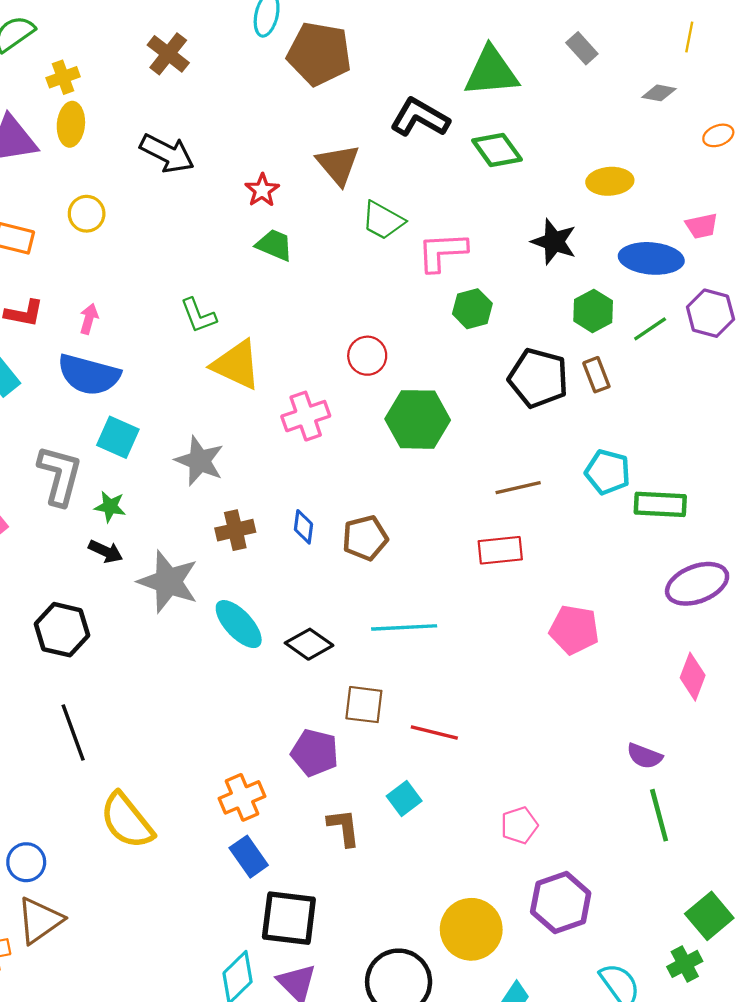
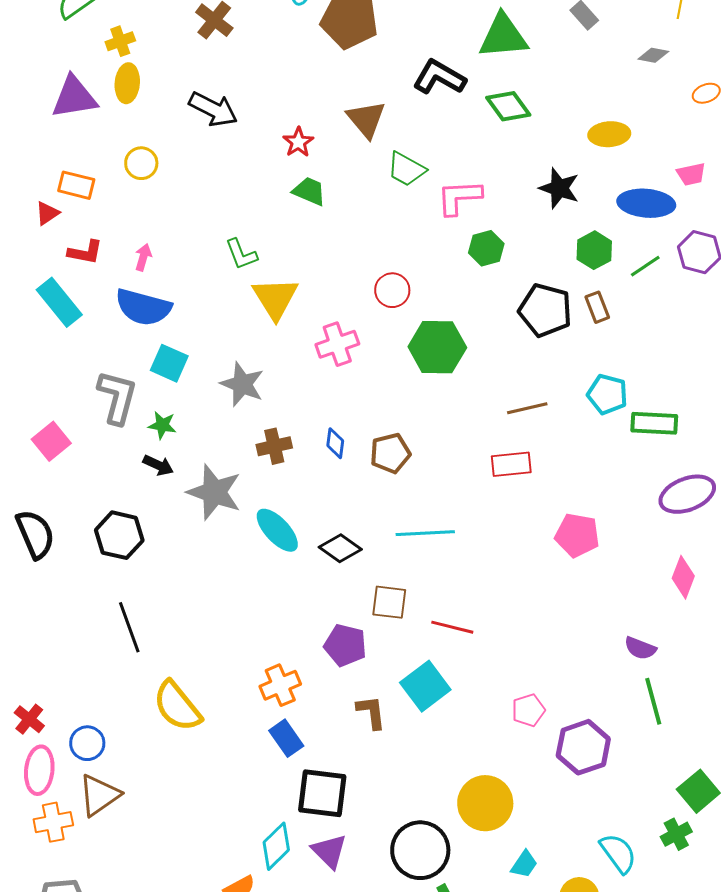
yellow triangle: (236, 365) -> (275, 298), turned 33
cyan square: (404, 798) -> (425, 686), size x1.6
purple hexagon: (561, 902) -> (583, 747), moved

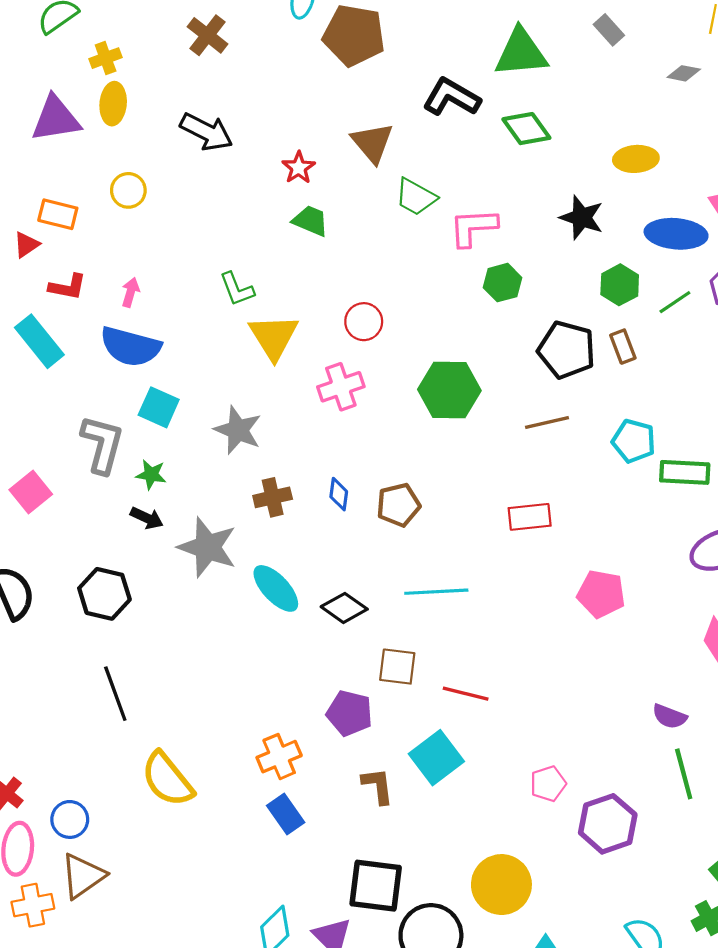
red circle: (392, 290) -> (364, 322), moved
brown line: (527, 408) -> (547, 423), moved
black square: (322, 793) -> (376, 886), moved

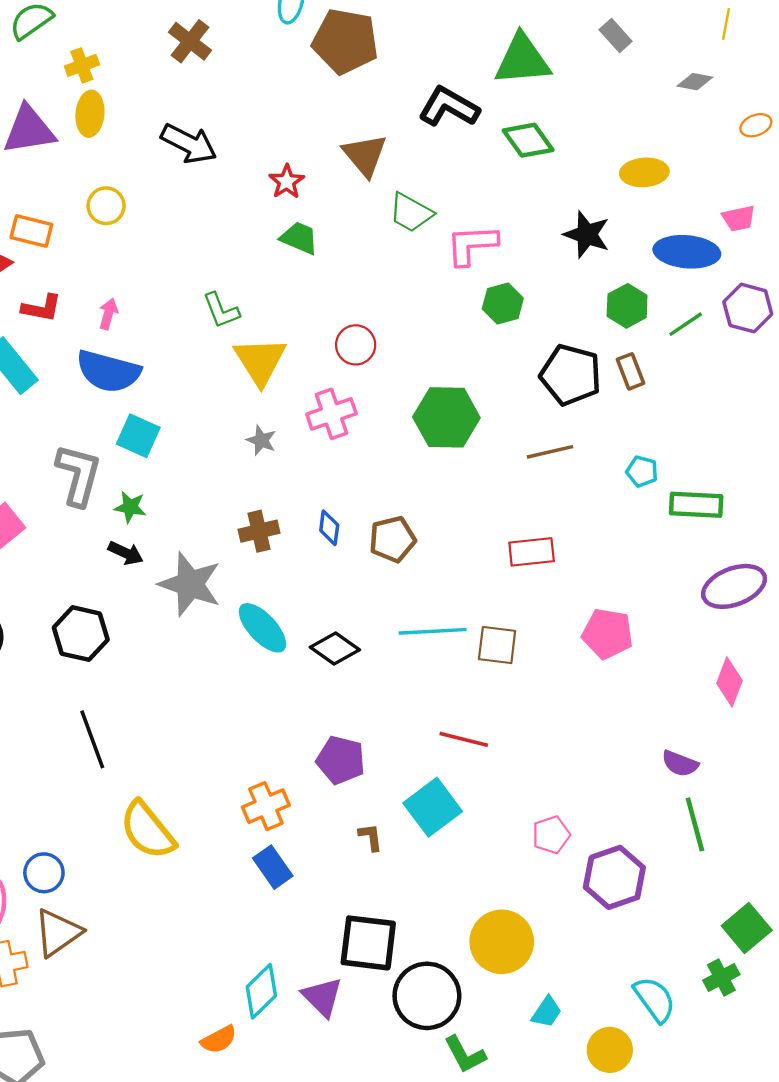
gray star: (238, 430) -> (261, 440), moved, size x0.6
cyan pentagon: (634, 441) -> (642, 471), size x0.7
brown square: (397, 667) -> (497, 645), moved
brown L-shape: (378, 786) -> (371, 837), size x0.7

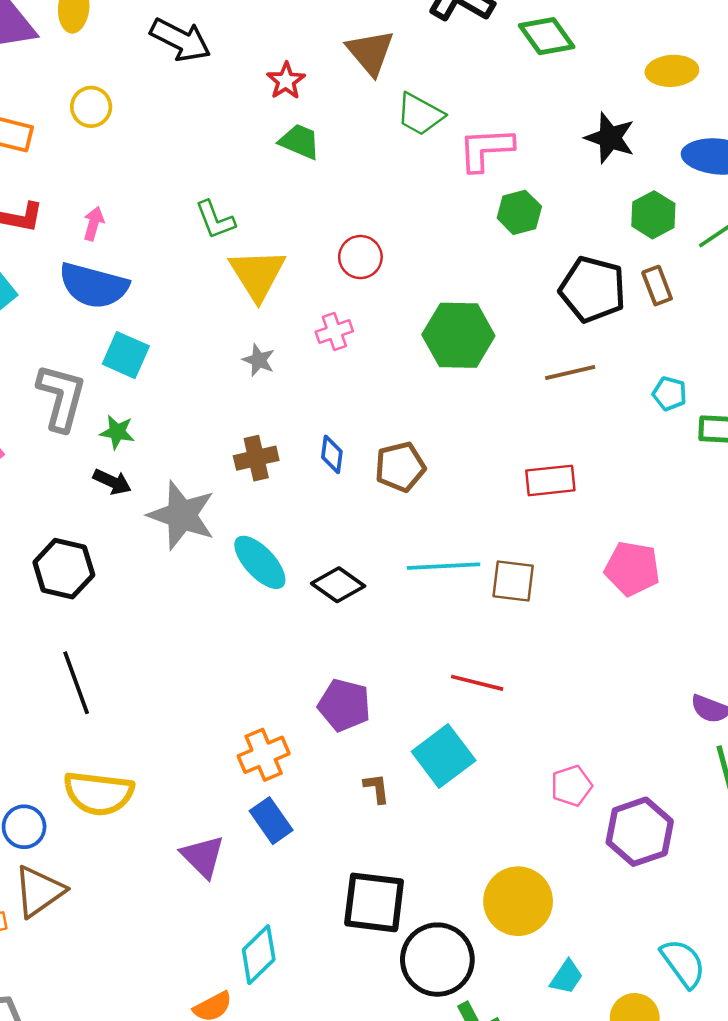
pink cross: (331, 414) -> (334, 332), size x0.7
yellow semicircle: (147, 830) -> (99, 793), moved, turned -44
purple triangle: (322, 997) -> (203, 857), moved

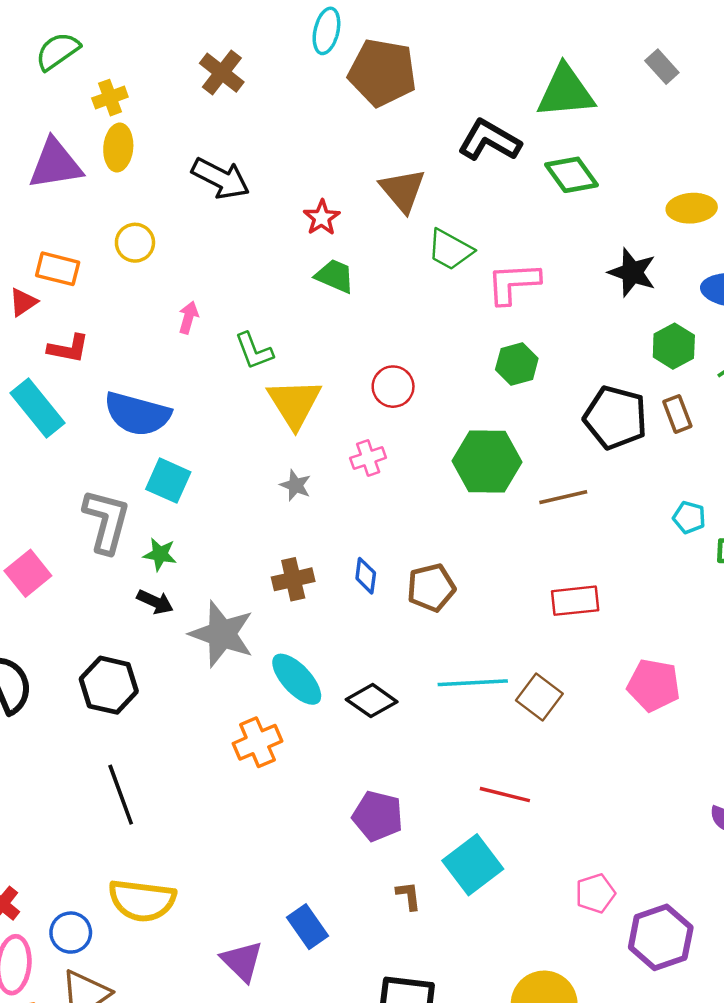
green hexagon: (519, 212) -> (517, 364), moved
pink arrow: (94, 224) -> (188, 318), moved
brown line: (570, 372) -> (563, 497), moved
brown square: (513, 581) -> (539, 697), turned 30
orange cross: (264, 755) -> (257, 742), moved

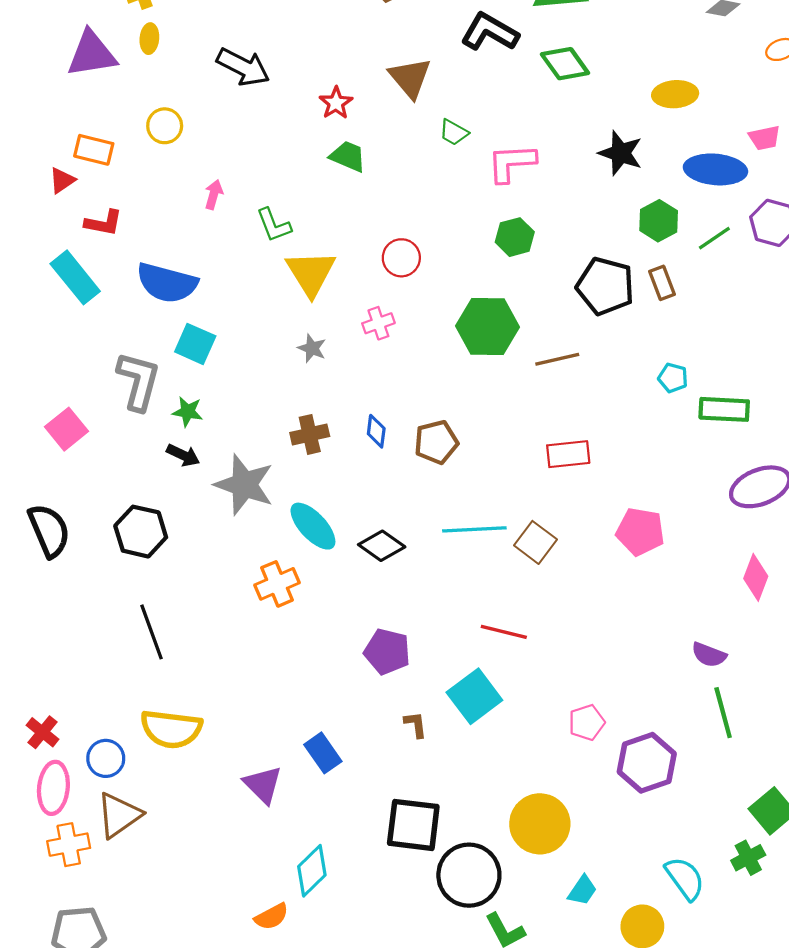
yellow ellipse: (118, 147) -> (149, 39), size x0.7
green trapezoid: (450, 250) -> (454, 132), size x0.7

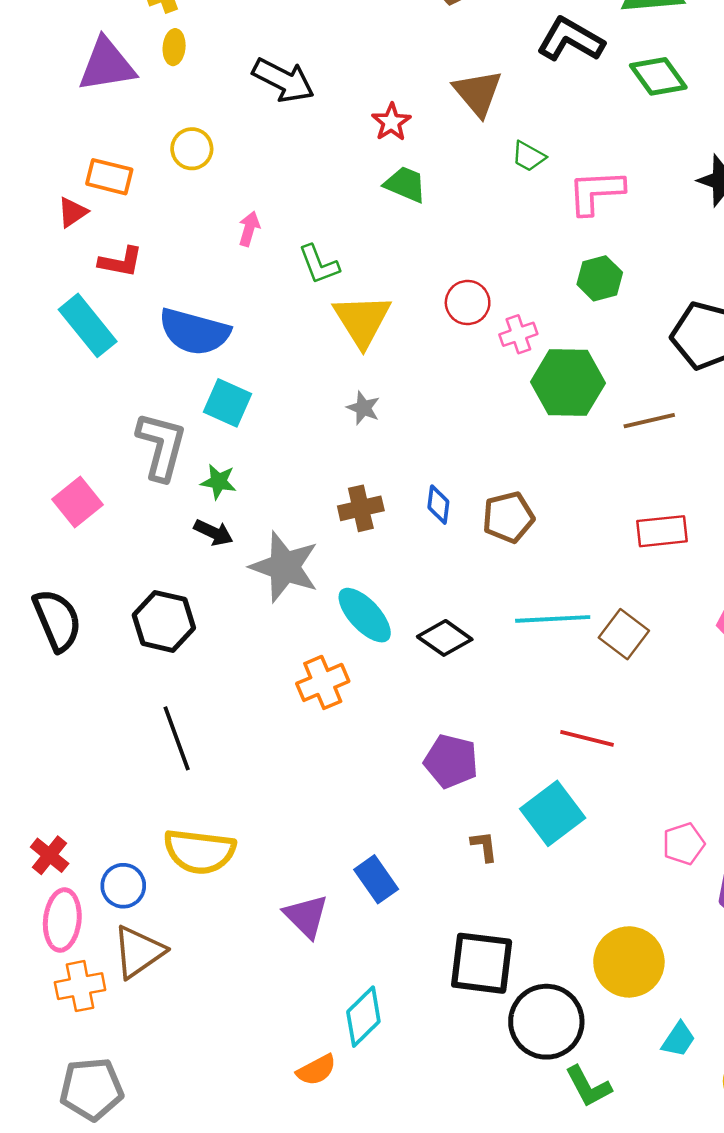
pink cross: (378, 323) -> (518, 334), moved

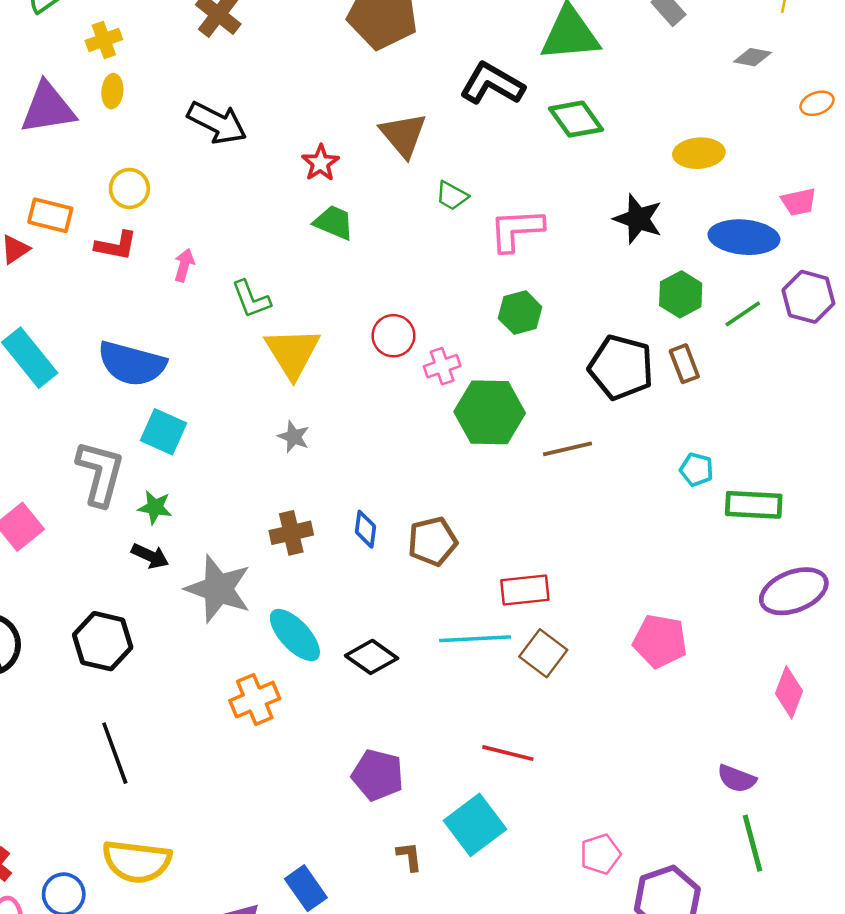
red L-shape: (121, 262) -> (116, 246), moved
red rectangle: (662, 531) -> (525, 590), moved

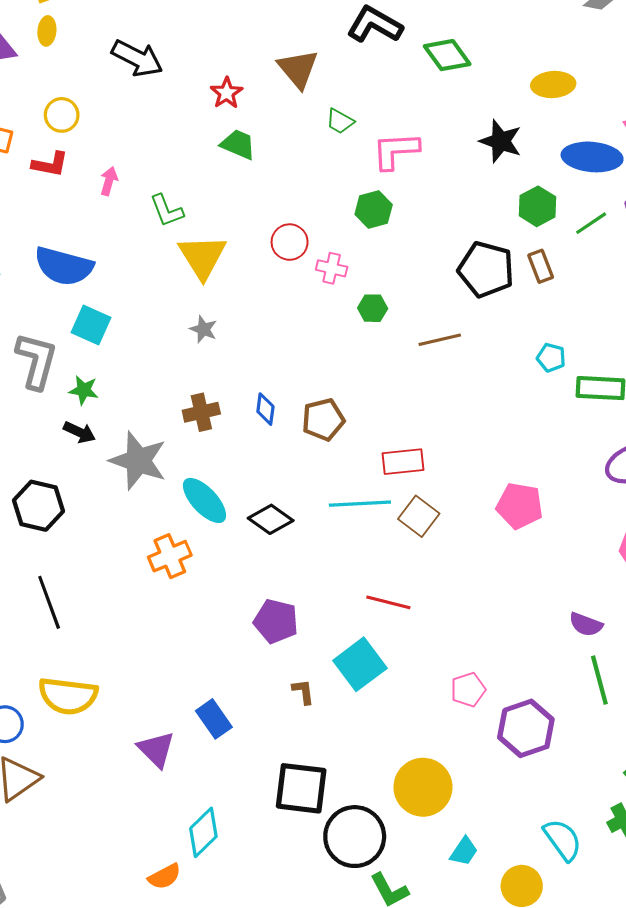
green hexagon: (520, 313) -> (374, 209), moved
pink cross: (442, 366) -> (332, 268), turned 32
green hexagon: (490, 412) -> (373, 308), size x0.5

